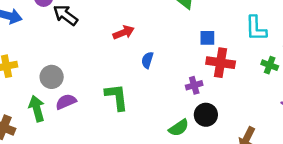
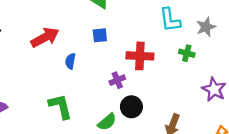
red arrow: (124, 32) -> (45, 37), size x1.4
blue square: (207, 38) -> (100, 35), moved
green L-shape: (117, 97) -> (60, 106), moved

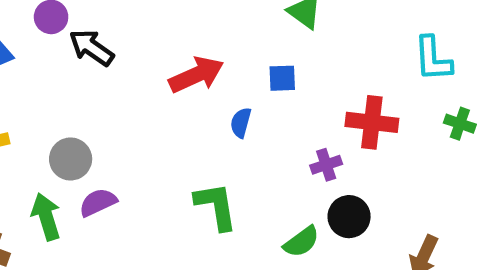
blue square: (100, 35) -> (282, 78), moved

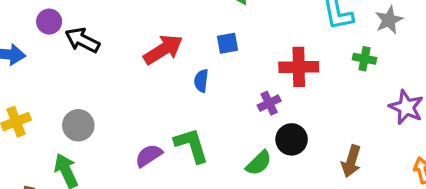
purple semicircle: (98, 202) -> (149, 156), moved

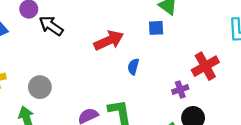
blue square: (228, 43) -> (156, 28), moved
red cross: (299, 67) -> (205, 66), turned -36

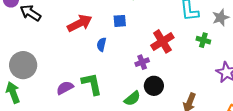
blue square: (156, 28) -> (120, 21), moved
gray circle: (40, 87) -> (23, 65), size x1.4

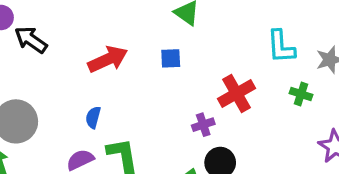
blue semicircle: (101, 45) -> (93, 117), moved

